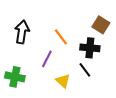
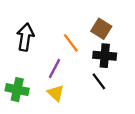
brown square: (101, 25) -> (101, 29), moved
yellow triangle: (63, 81) -> (56, 93), moved

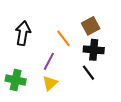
brown square: (101, 29) -> (91, 26), turned 30
yellow triangle: (56, 93) -> (50, 83), turned 35

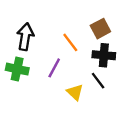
green cross: (16, 80) -> (17, 69), moved
yellow triangle: (50, 83) -> (75, 92), moved, turned -35

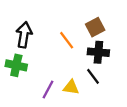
purple line: (54, 68) -> (48, 89), moved
yellow triangle: (75, 92) -> (71, 87), turned -35

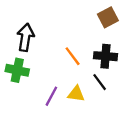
brown square: (95, 27) -> (108, 17), moved
orange line: (67, 40) -> (73, 56), moved

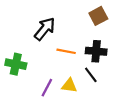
black arrow: (26, 37) -> (45, 29), moved, turned 30
orange line: (73, 56) -> (66, 51), turned -42

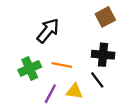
orange line: (66, 51) -> (62, 65), moved
green cross: (16, 64) -> (30, 68), moved, turned -36

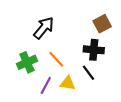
brown square: (105, 17) -> (102, 24), moved
orange line: (62, 65) -> (56, 59), turned 36

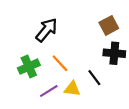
black cross: (94, 50) -> (114, 53), moved
purple line: (46, 85) -> (49, 91), turned 30

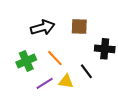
brown square: (109, 25) -> (79, 26), moved, turned 30
black arrow: (47, 30) -> (43, 27), turned 35

